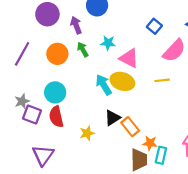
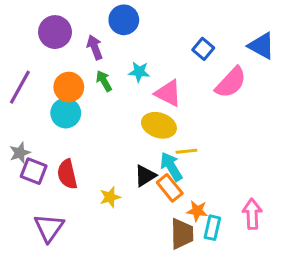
yellow line: (162, 80) -> (186, 151), moved
cyan arrow: (104, 85) -> (171, 167), moved
cyan circle: (55, 92) -> (66, 113), moved

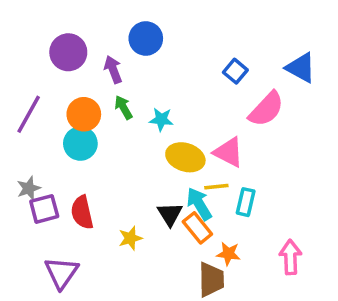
cyan star: (139, 72) -> (161, 119), moved
pink triangle: (168, 93) -> (228, 152), moved
purple square: (34, 171) -> (44, 209), turned -36
black triangle: (145, 176) -> (170, 214), turned -30
cyan rectangle: (212, 228) -> (246, 202), moved

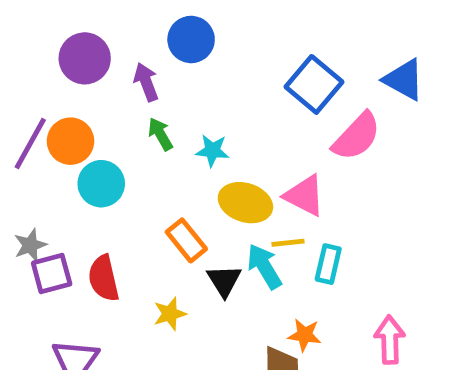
blue square: (235, 71) -> (314, 84), size x1.6
orange circle: (84, 114) -> (70, 141), moved
orange rectangle: (197, 228) -> (186, 240), moved

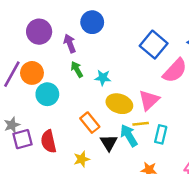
pink triangle: (305, 196) -> (149, 100), turned 50

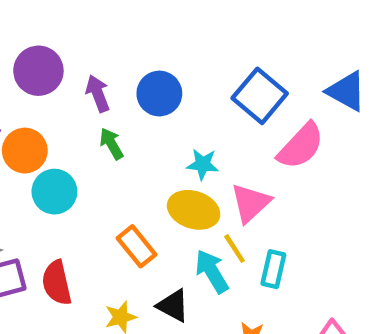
blue circle: (92, 22) -> (159, 94), moved
cyan star: (103, 78) -> (203, 164), moved
yellow line: (141, 124) -> (235, 249), turned 63
black triangle: (109, 143) -> (173, 306), moved, turned -30

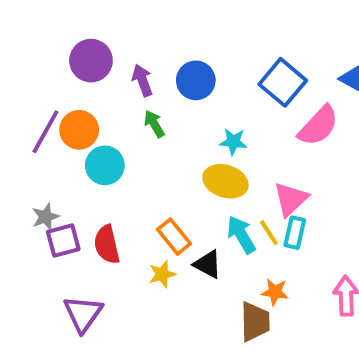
pink triangle: (251, 203) -> (291, 199), moved
orange rectangle: (137, 246) -> (174, 237), moved
yellow line: (235, 249) -> (269, 233), moved

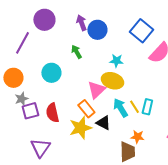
purple arrow: (142, 80) -> (81, 23), moved
orange circle: (79, 130) -> (13, 78), moved
purple line: (45, 132) -> (22, 43), moved
pink triangle: (291, 199) -> (96, 90), moved
yellow star: (162, 274) -> (80, 128), size x1.6

